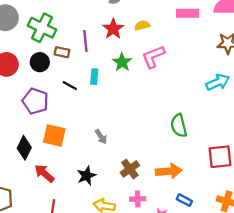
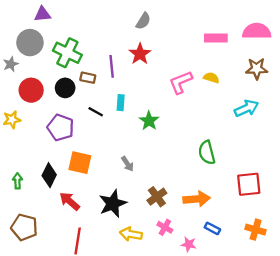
yellow semicircle: (142, 25) -> (211, 78), moved, turned 32
green star: (122, 62) -> (149, 121), moved
black star: (86, 176) -> (113, 204), size x1.4
pink cross: (138, 199) -> (165, 227), turned 32

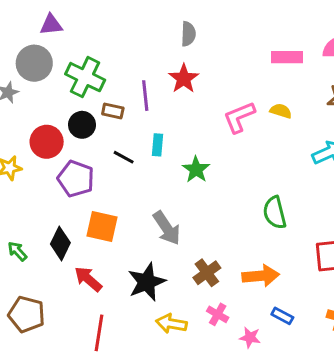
gray semicircle: (143, 21) -> (188, 34), turned -30
red circle: (31, 90) -> (47, 142), moved
gray arrow: (127, 164) -> (167, 228), size x1.6
green arrow: (18, 181) -> (17, 251), turned -42

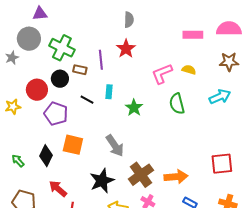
green semicircle: (275, 213) -> (177, 104), moved
brown cross: (207, 273) -> (141, 175), size x1.4
red arrow: (88, 279) -> (58, 189), moved

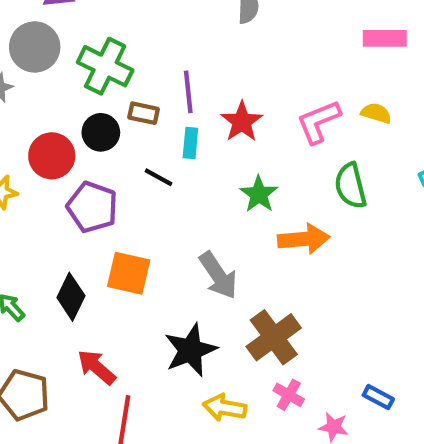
red star: (126, 49) -> (242, 122), moved
cyan rectangle: (109, 92) -> (190, 143), moved
orange arrow: (176, 177) -> (304, 239), moved

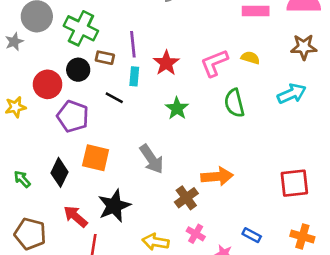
orange arrow: (304, 239) -> (217, 176), moved
brown cross: (274, 337) -> (186, 198), size x0.7
black star: (190, 350) -> (114, 206), moved

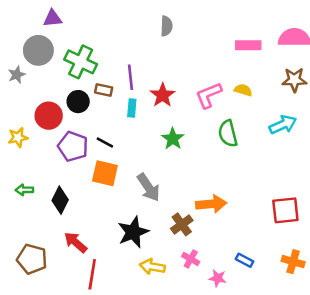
black line: (114, 98) -> (105, 143), moved
orange square: (96, 158) -> (105, 173), moved
green arrow: (22, 179) -> (24, 190), moved, turned -48
black star: (114, 206) -> (133, 232), moved

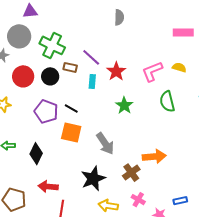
purple line: (131, 77) -> (91, 57), turned -42
red circle: (49, 116) -> (23, 76), moved
red arrow: (76, 242) -> (48, 187), turned -36
blue rectangle: (244, 260) -> (180, 201), turned -40

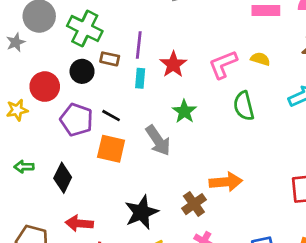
purple line: (91, 57) -> (139, 45), turned 54
red circle: (23, 76) -> (45, 87), moved
gray arrow: (105, 144) -> (158, 140), moved

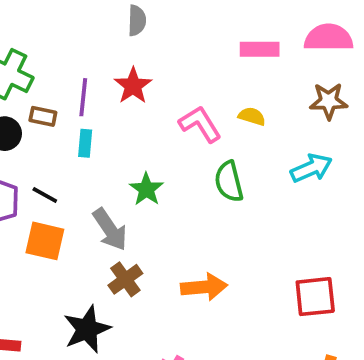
red star: (173, 64) -> (133, 86), moved
pink L-shape: (223, 64) -> (200, 124), turned 80
brown cross: (194, 204) -> (125, 279), moved

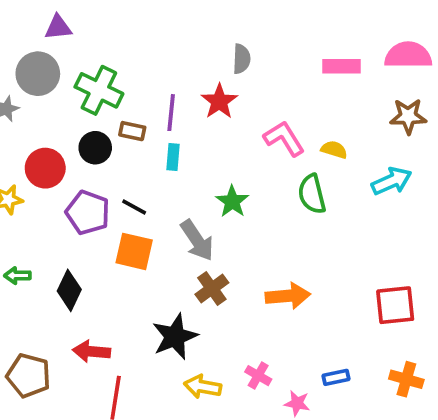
gray semicircle: (137, 21) -> (242, 59), moved
yellow semicircle: (252, 116) -> (334, 150), moved

